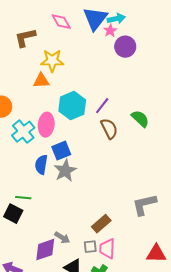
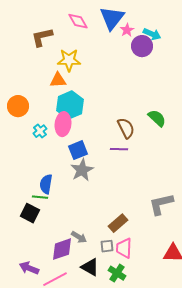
cyan arrow: (116, 19) -> (152, 34), moved, turned 36
cyan hexagon: (72, 106) -> (70, 105), moved
purple line: (102, 106) -> (119, 149), moved, turned 54
cyan cross: (23, 132) -> (40, 131), size x0.6
blue semicircle: (41, 165) -> (46, 184), moved

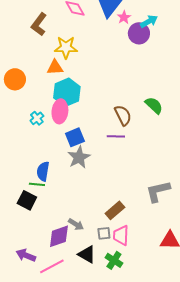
cyan arrow: (152, 34) -> (149, 21), turned -54
brown L-shape: (42, 37) -> (39, 24), turned -40
orange circle: (18, 106) -> (15, 79), moved

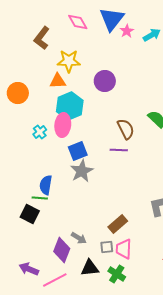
purple circle: (139, 33) -> (105, 81), moved
purple diamond: (59, 236) -> (62, 250), turned -50
black triangle: (87, 254) -> (90, 268), turned -36

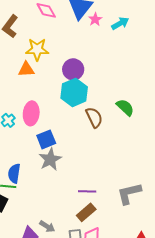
cyan hexagon: (70, 106) -> (74, 92), moved
purple line: (119, 150) -> (87, 191), moved

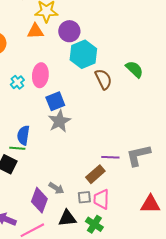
purple circle: (73, 69) -> (69, 31), moved
purple line: (87, 191) -> (110, 157), moved

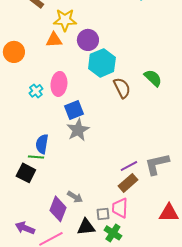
purple line: (110, 157) -> (129, 166), turned -30
brown rectangle: (95, 174) -> (128, 183), moved
gray square: (84, 197) -> (103, 214), moved

